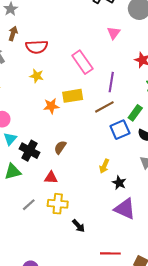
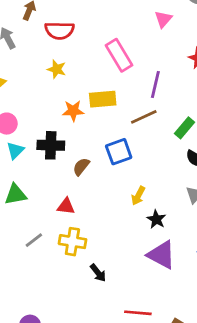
blue square: (120, 130) -> (119, 152), moved
black cross: (29, 151) -> (51, 145), moved, turned -30

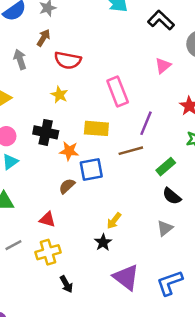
orange star: (73, 111) -> (69, 151), moved
black cross: (51, 145) -> (46, 132), moved
blue square: (119, 152) -> (91, 170), moved
black star: (156, 219) -> (103, 242), moved
yellow cross: (72, 242) -> (48, 252), turned -35

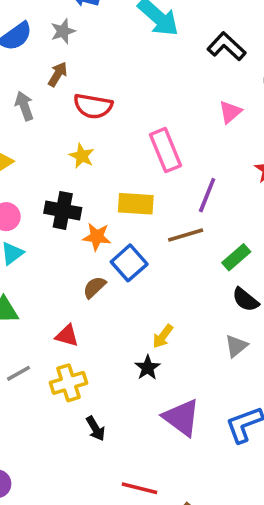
blue square: (91, 170) -> (129, 263), turned -30

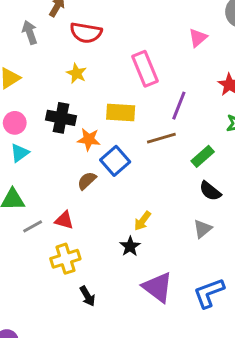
gray line: (19, 373) -> (33, 226), moved

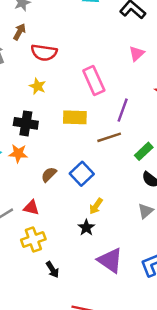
orange star: (89, 139) -> (18, 153), moved
blue square: (115, 161) -> (82, 174), moved

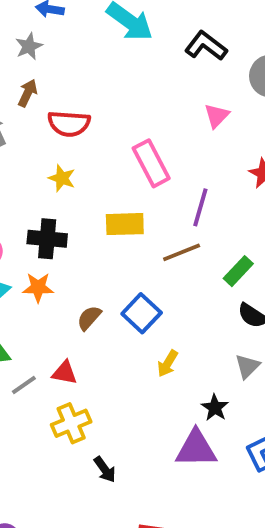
black star: (86, 228) -> (215, 408), moved
purple triangle: (110, 260) -> (196, 449), turned -32

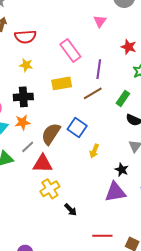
brown semicircle: (89, 318) -> (51, 134), size x1.6
red triangle: (65, 373) -> (43, 164), size x1.5
gray line: (24, 385) -> (28, 147), moved

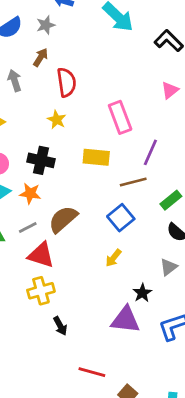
red semicircle: (25, 37) -> (66, 82), turned -110
blue square: (77, 127) -> (121, 218), moved

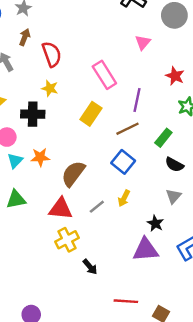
yellow rectangle: (96, 157) -> (91, 114), turned -50
black cross: (41, 160) -> (33, 114), moved
gray line: (28, 227) -> (97, 207), moved

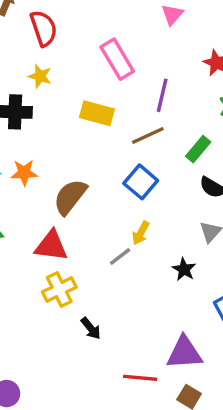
yellow rectangle: (91, 114) -> (97, 113), turned 70
gray line: (97, 207) -> (120, 257), moved
purple triangle: (146, 250) -> (184, 353), moved

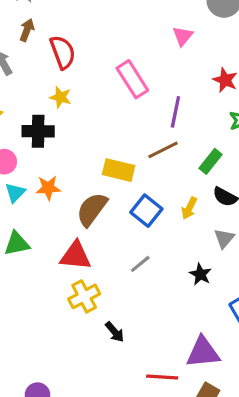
yellow rectangle: (97, 113) -> (119, 170), moved
blue square: (141, 182) -> (146, 211), moved
yellow arrow: (141, 233) -> (189, 208), moved

